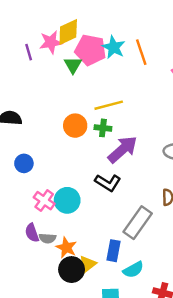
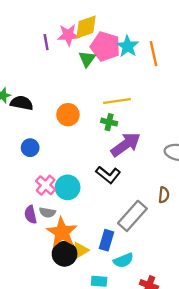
orange circle: (75, 126) -> (68, 115), moved
gray semicircle: (47, 238) -> (47, 212), moved
orange star: (66, 248) -> (62, 232), size x1.5

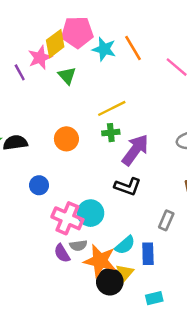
pink pentagon: (105, 46) -> (77, 32), moved
pink cross: (46, 185) -> (67, 218), size x1.4
gray rectangle: (132, 216) -> (166, 220), size x0.6
cyan semicircle: (123, 260) -> (125, 245), moved

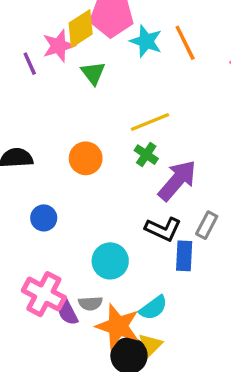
green cross: (111, 133) -> (146, 155), turned 35
pink cross: (67, 218) -> (44, 294), moved
gray rectangle: (166, 220) -> (207, 225), moved
blue rectangle: (148, 254) -> (184, 256), moved

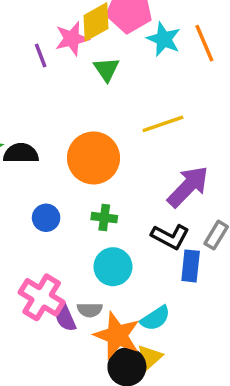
green cross: (146, 155) -> (104, 218), moved, turned -30
orange circle: (86, 158) -> (93, 158), size x1.5

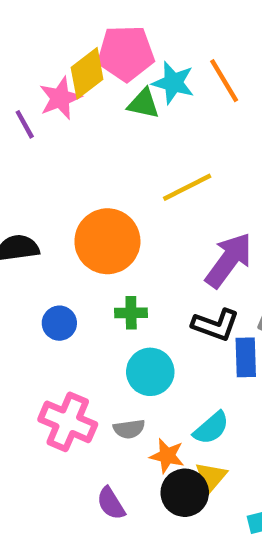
green triangle: (106, 69) -> (144, 104), moved, turned -36
purple semicircle: (65, 318) -> (111, 503), moved
orange star: (117, 335) -> (167, 456), size x0.6

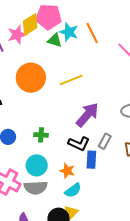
orange circle: (107, 241) -> (31, 78), moved
cyan circle: (150, 372) -> (37, 165), moved
gray semicircle: (129, 429) -> (36, 188), size x1.6
orange star: (167, 456) -> (67, 171), moved

